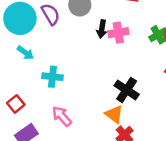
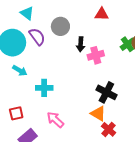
pink cross: (118, 33) -> (96, 55), moved
red square: (16, 104) -> (16, 113), turned 32

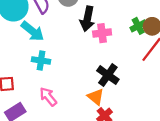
black arrow: (81, 44) -> (87, 19), size x1.5
cyan arrow: (20, 70) -> (32, 31), moved, size x1.5

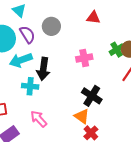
black arrow: (87, 19) -> (43, 69), moved
cyan arrow: (32, 31) -> (21, 60), turned 125

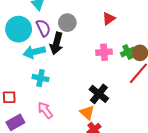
red triangle: (93, 18) -> (109, 19), turned -48
pink cross: (84, 58) -> (104, 52), moved
black arrow: (43, 69) -> (56, 43), moved

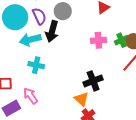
black cross: (99, 94) -> (93, 81), turned 30
pink arrow: (45, 110) -> (31, 96), moved

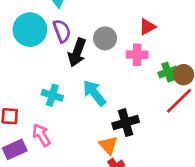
gray circle: (63, 11) -> (105, 38), moved
cyan arrow: (30, 40) -> (94, 93), moved, turned 60
pink cross: (98, 40) -> (137, 55), moved

